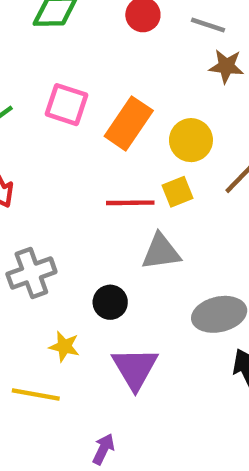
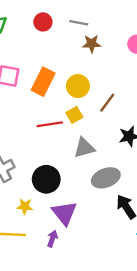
gray triangle: (161, 252) -> (84, 148), moved
black circle: (110, 302) -> (46, 179), size x1.5
purple arrow: (103, 449) -> (52, 239), moved

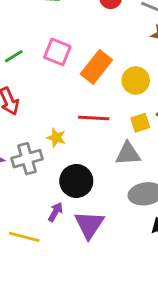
yellow square: (74, 115) -> (140, 123), moved
yellow star: (25, 206) -> (56, 138), moved
purple arrow: (52, 239) -> (55, 212), moved

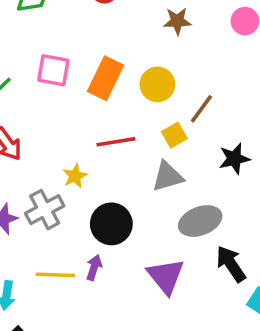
yellow star: (56, 138) -> (75, 176), turned -30
purple triangle: (89, 225) -> (166, 276), moved
yellow line: (24, 237) -> (55, 275), moved

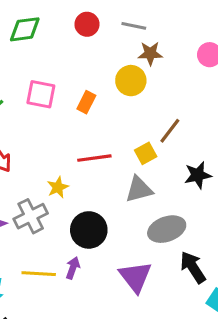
orange rectangle: (105, 78) -> (86, 102), size x0.6
yellow circle: (157, 84) -> (131, 81), moved

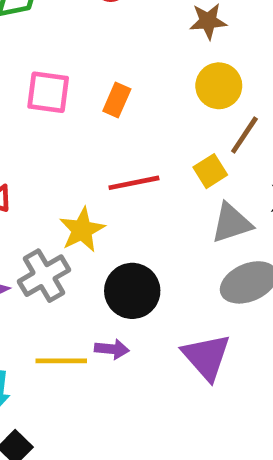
yellow circle: (131, 81) -> (219, 86), moved
yellow star: (58, 187) -> (82, 230), size x1.4
gray triangle: (139, 189) -> (232, 223), moved
purple arrow: (73, 268) -> (112, 349), turned 80

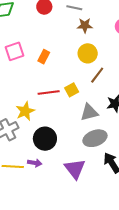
pink square: (48, 92) -> (15, 51), turned -30
yellow square: (210, 171) -> (72, 90), moved

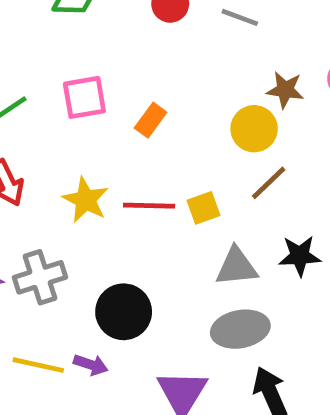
brown star: (85, 25) -> (285, 90), moved
yellow star: (25, 111) -> (86, 200), moved, turned -30

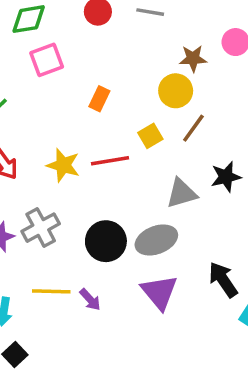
pink square: (84, 97) -> (47, 60), moved
yellow square: (204, 208) -> (150, 136), moved
gray ellipse: (240, 329) -> (156, 240), moved
purple arrow: (91, 365) -> (90, 300), moved, turned 40

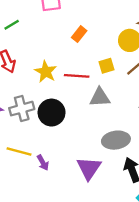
gray triangle: (182, 193) -> (100, 97), moved
gray ellipse: (156, 240) -> (116, 140), moved
black circle: (106, 241) -> (52, 113), moved

